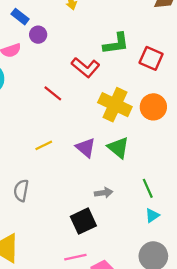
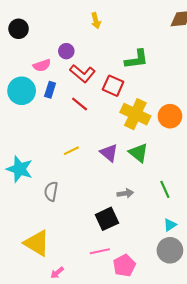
blue rectangle: (20, 17) -> (50, 90), moved, turned 70
red square: (151, 58) -> (113, 86), moved
red L-shape: (86, 67) -> (83, 73), moved
cyan triangle: (152, 215) -> (170, 225), moved

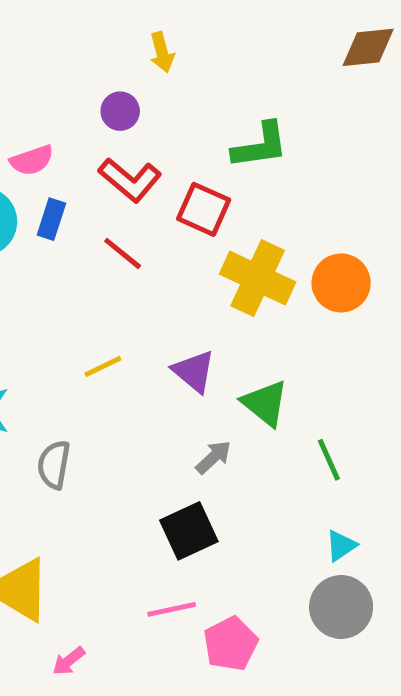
purple circle: (66, 51) -> (120, 111), moved
green triangle: (138, 153) -> (265, 403), moved
gray arrow: (125, 193) -> (213, 457), moved, turned -35

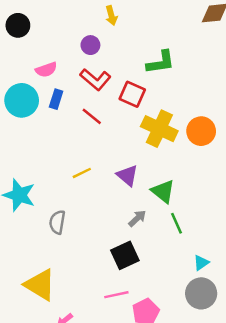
green line: (329, 460) -> (177, 223), moved

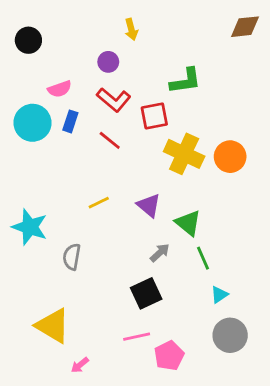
red square: (132, 94) -> (154, 116), turned -35
cyan triangle: (201, 263) -> (219, 295), moved

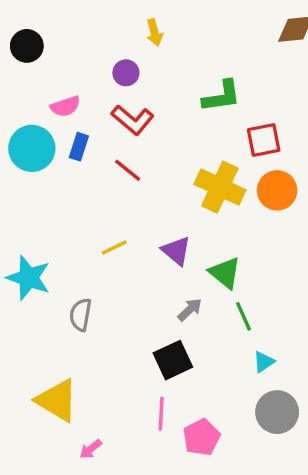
red square: (154, 116) -> (264, 140), moved
pink line: (137, 337) -> (161, 414), turned -75

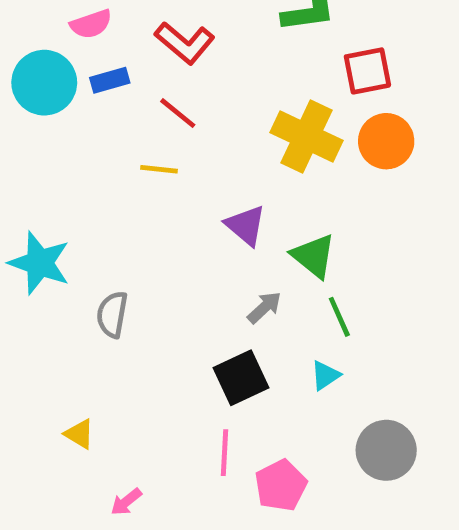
blue rectangle: (79, 147) -> (110, 80), turned 56
yellow line: (114, 247) -> (159, 169), moved, turned 32
cyan triangle: (264, 362) -> (325, 375), moved
yellow triangle: (57, 400) -> (79, 434), size x0.5

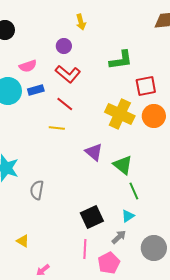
gray arrow: (264, 307) -> (119, 237), moved

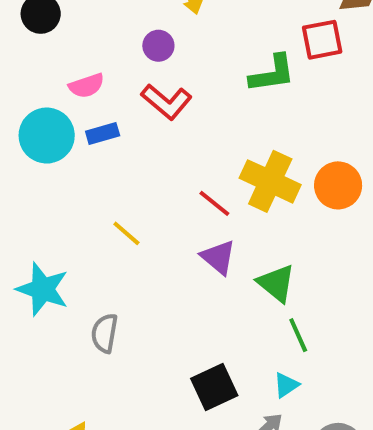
red square: (146, 86) -> (322, 40), moved
red line: (65, 104) -> (214, 203), moved
yellow line: (57, 128) -> (126, 233), moved, turned 35

